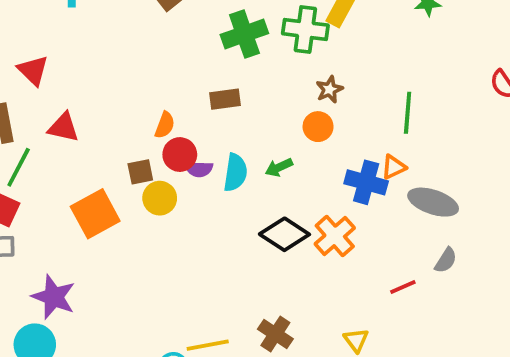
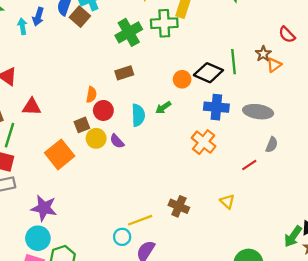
brown star: (329, 89) -> (263, 54), moved
orange triangle: (394, 167) -> (274, 65), moved
purple semicircle: (199, 169) -> (117, 141), moved, turned 56
black diamond: (284, 234) -> (208, 73), moved

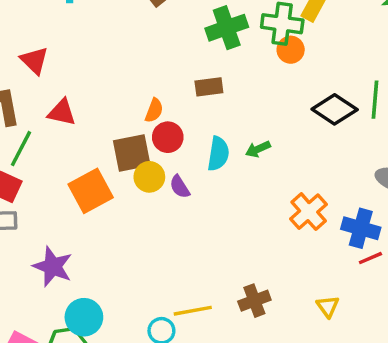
orange circle: (182, 79) -> (291, 50), moved
blue cross: (216, 107) -> (361, 228), moved
brown square: (82, 125) -> (132, 153), size x1.6
brown cross: (179, 206) -> (254, 301), turned 36
cyan circle: (38, 238) -> (84, 317), moved

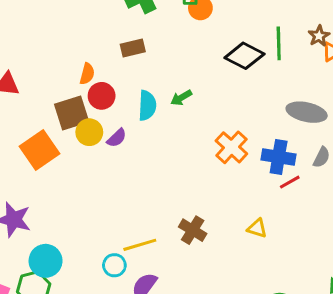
purple semicircle: (180, 187) -> (117, 138), turned -95
brown cross: (254, 301) -> (193, 230), turned -32
yellow triangle: (328, 306) -> (257, 228), turned -30

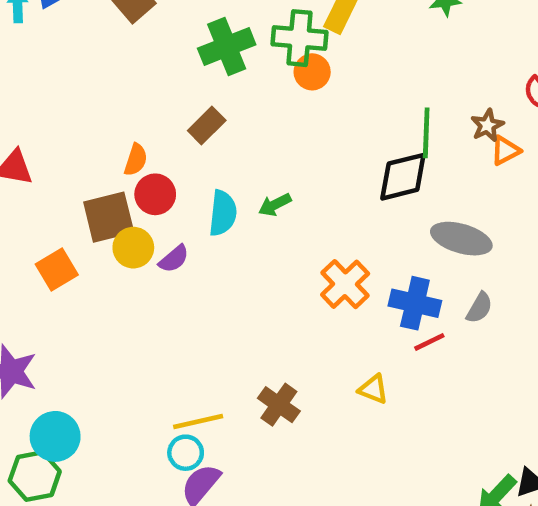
brown rectangle: (133, 48) -> (207, 126), turned -35
black diamond: (244, 56) -> (403, 177), moved, turned -45
orange square: (39, 150) -> (57, 270), size x0.7
yellow triangle: (257, 228) -> (373, 389), moved
cyan circle: (114, 265) -> (186, 453), moved

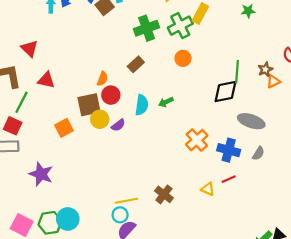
green cross: (299, 38) -> (180, 26), turned -35
orange circle: (312, 72) -> (183, 58), moved
red line: (429, 342) -> (229, 179), moved
cyan circle: (55, 436) -> (68, 219), moved

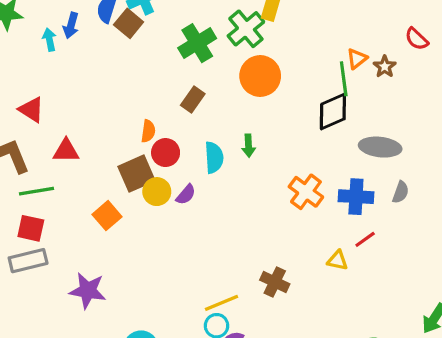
orange circle: (183, 58) -> (260, 76), size x1.6
orange triangle: (273, 81) -> (357, 59), moved
green line: (21, 102) -> (36, 191), turned 65
green arrow: (166, 102) -> (249, 146), turned -56

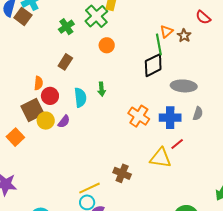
green cross: (197, 43) -> (66, 27), size x0.7
orange circle: (260, 76) -> (107, 45), size x0.6
yellow triangle: (338, 260) -> (161, 158), size x1.6

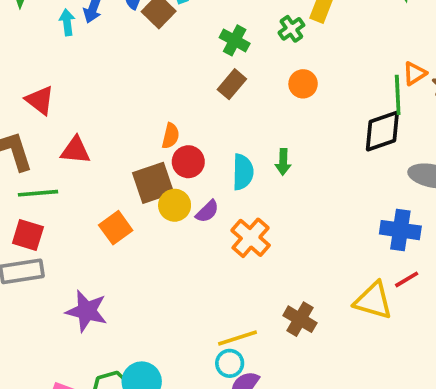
green cross: (96, 16) -> (291, 29), size x0.6
green cross: (66, 27) -> (235, 40), turned -35
brown rectangle: (65, 62) -> (232, 84), moved
orange cross: (139, 116) -> (251, 238), moved

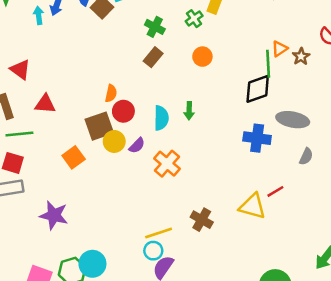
blue cross: (400, 230) -> (257, 138), moved

